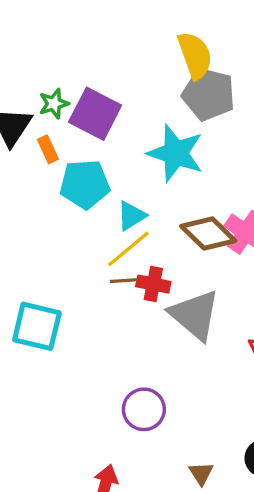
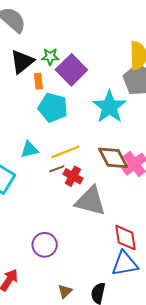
cyan triangle: (131, 216) -> (29, 150), moved
brown line: (124, 281) -> (57, 169), turned -35
gray triangle: (195, 315) -> (90, 201), turned -44

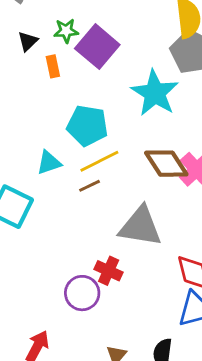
black triangle: (22, 62) -> (28, 41), size x0.6
cyan pentagon: (53, 108) -> (87, 126), moved
red cross: (73, 176) -> (109, 271), moved

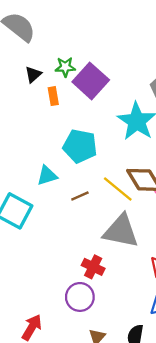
yellow line: (99, 161) -> (118, 189), moved, turned 64
purple circle: (82, 293) -> (80, 297), moved

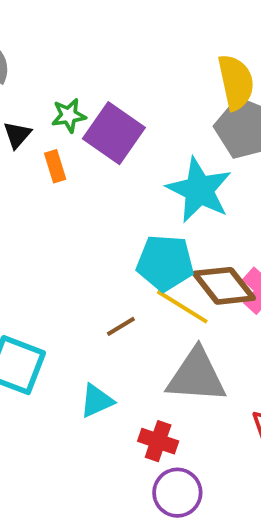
cyan pentagon: (80, 146) -> (165, 263), moved
cyan triangle: (47, 176) -> (97, 401), moved
purple circle: (80, 297) -> (177, 493), moved

